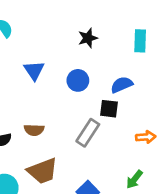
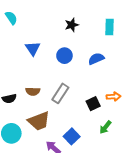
black square: (109, 109) -> (93, 104), moved, turned -32
gray rectangle: (88, 133) -> (60, 93), moved

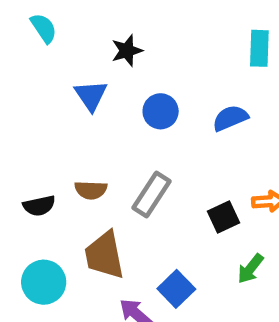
black star: (72, 25) -> (127, 51), moved
brown trapezoid: (39, 121) -> (104, 255), turned 100

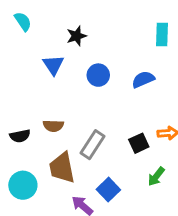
gray rectangle: (152, 194) -> (92, 145), moved

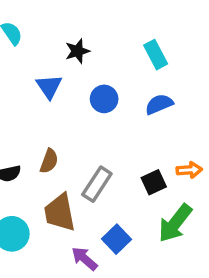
cyan rectangle: (162, 34) -> (156, 55), moved, turned -30
brown semicircle: (53, 126) -> (49, 161), turned -72
green arrow: (156, 176) -> (175, 223), size x1.6

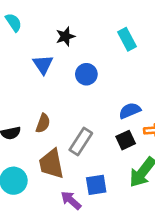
blue semicircle: (159, 104) -> (130, 111), moved
blue square: (116, 239) -> (96, 185), turned 35

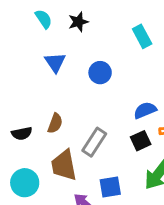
cyan semicircle: (14, 22) -> (44, 19), moved
black star: (65, 36) -> (78, 22), moved

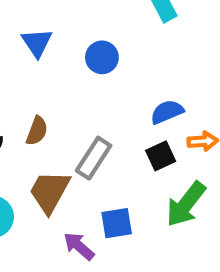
brown trapezoid: (64, 165) -> (49, 192), turned 40

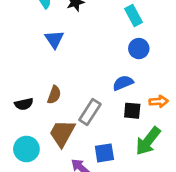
blue circle: (102, 57) -> (139, 49), moved
blue semicircle: (167, 112) -> (123, 83), moved
black square: (161, 156) -> (132, 111), turned 30

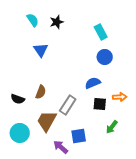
black semicircle: (24, 104) -> (18, 99), turned 32
green arrow: (148, 141) -> (112, 127), size x0.6

